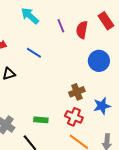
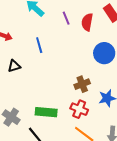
blue line: (34, 53) -> (39, 45), turned 42
green rectangle: (41, 120) -> (46, 112), size x1.5

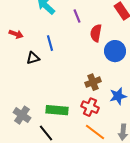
red semicircle: (87, 22) -> (96, 33), moved
black triangle: (14, 66) -> (33, 58), moved

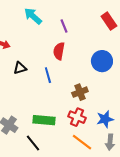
red semicircle: (96, 33) -> (59, 51), moved
blue line: (50, 43) -> (48, 75), moved
blue star: (118, 96) -> (105, 119), moved

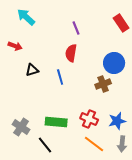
cyan arrow: (33, 16) -> (26, 17), moved
brown cross: (80, 92) -> (103, 84), moved

